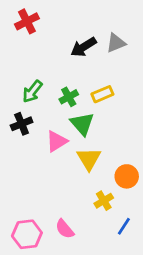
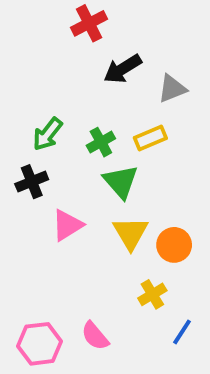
red cross: (27, 21) -> (89, 23), moved
gray triangle: (116, 43) -> (172, 89), moved
pink triangle: (57, 141) -> (67, 225), moved
orange circle: (127, 176) -> (174, 245), moved

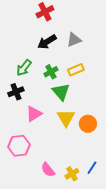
black arrow: (123, 69) -> (47, 42), moved
gray triangle: (172, 89) -> (74, 40), moved
yellow cross: (152, 294) -> (72, 174), moved
pink hexagon: (40, 344) -> (19, 146), moved

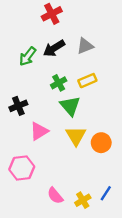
green arrow: (24, 68) -> (28, 56), moved

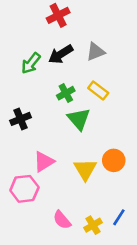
yellow rectangle: (87, 81) -> (98, 90), turned 60
pink triangle: (39, 131) -> (44, 162), moved
yellow triangle: (76, 136) -> (85, 169), moved

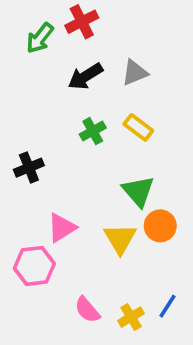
green arrow: (31, 63) -> (40, 38), moved
green triangle: (79, 119) -> (138, 191), moved

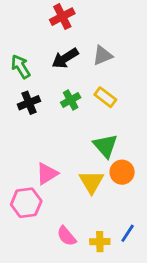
green arrow: (40, 38) -> (21, 67), moved, turned 110
black cross: (29, 168) -> (29, 103), moved
yellow cross: (131, 317) -> (100, 242), turned 30

